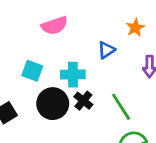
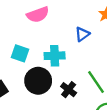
black cross: (83, 101) -> (69, 90), moved

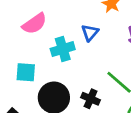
cyan cross: (55, 56) -> (63, 49), moved

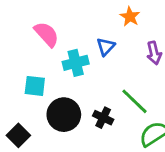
pink semicircle: (34, 24) -> (47, 34), turned -100

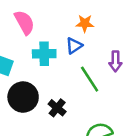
orange star: (130, 17) -> (85, 23), moved, turned 30
green line: (135, 101) -> (90, 79), moved

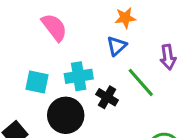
cyan cross: (44, 54) -> (79, 76), moved
black cross: (57, 108) -> (107, 97), moved

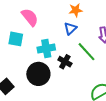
cyan square: (37, 82) -> (16, 39), moved

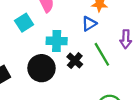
cyan square: (16, 39) -> (24, 23), turned 35

